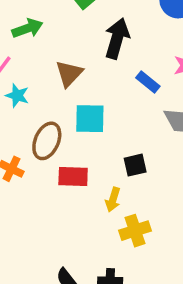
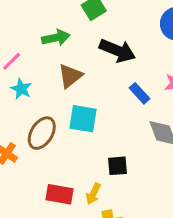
green arrow: (27, 28) -> (56, 38), moved
black arrow: (117, 38) -> (117, 51), turned 88
red rectangle: (73, 176) -> (59, 194), moved

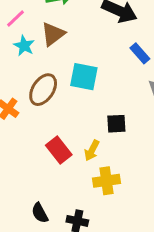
brown triangle: (70, 76) -> (53, 34), moved
red rectangle: (59, 194) -> (59, 150), turned 40

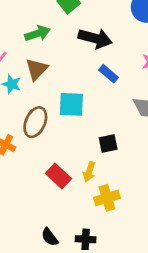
blue rectangle: (140, 53) -> (109, 74), moved

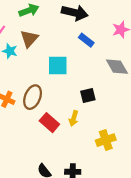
brown ellipse: (35, 122) -> (33, 97), moved
yellow cross: (107, 198) -> (106, 140), moved

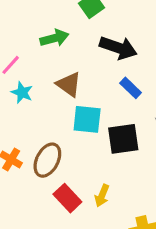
brown triangle: (29, 39) -> (69, 84), moved, turned -42
black square: (88, 95) -> (123, 139), moved, size x1.5

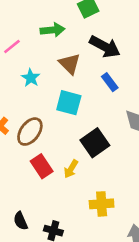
brown triangle: (69, 84) -> (70, 64), moved
cyan star: (22, 92) -> (31, 78), moved
black square: (123, 139) -> (95, 143), moved, turned -36

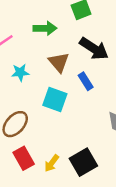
cyan star: (31, 78) -> (20, 72), turned 30
blue rectangle: (110, 82) -> (86, 81), moved
black square: (95, 143) -> (83, 162), moved

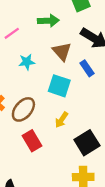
yellow arrow: (52, 163) -> (61, 120), moved

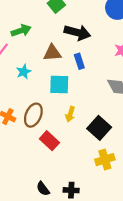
green arrow: (48, 21) -> (21, 31), moved
brown triangle: (62, 51) -> (52, 53), turned -36
blue rectangle: (87, 68) -> (79, 61), turned 32

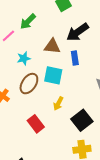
green arrow: (21, 31) -> (28, 21), turned 144
black arrow: (77, 32) -> (78, 32), turned 120
brown ellipse: (33, 115) -> (29, 84), moved

